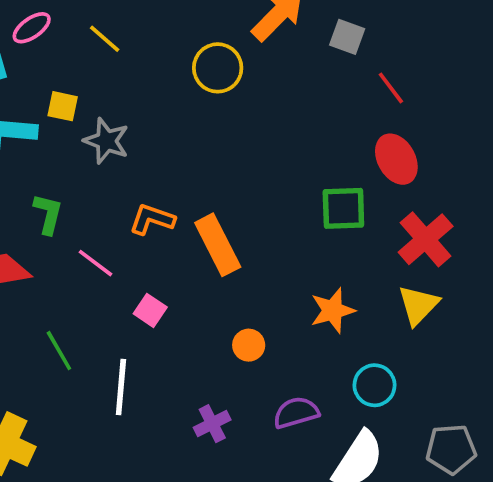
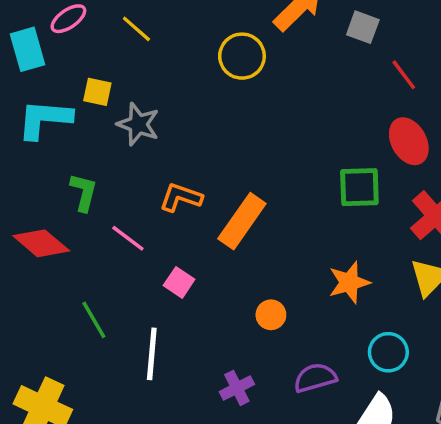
orange rectangle: (218, 245) -> (242, 221), turned 62

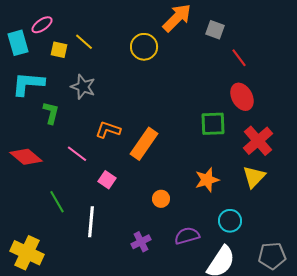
yellow line: (136, 29) -> (84, 42), moved
yellow square: (97, 92) -> (59, 50), moved
green L-shape: (84, 192) -> (51, 113), moved

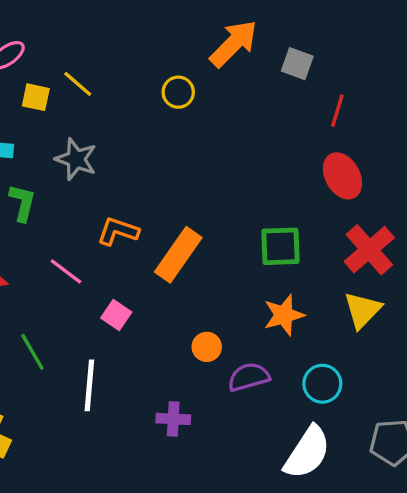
yellow circle: (144, 47) -> (178, 92), size x0.7
red line: (239, 58) -> (337, 111), turned 54
green square: (213, 124) -> (280, 246), moved
purple semicircle: (187, 236) -> (249, 377), moved
purple cross: (141, 242) -> (173, 419), turned 30

